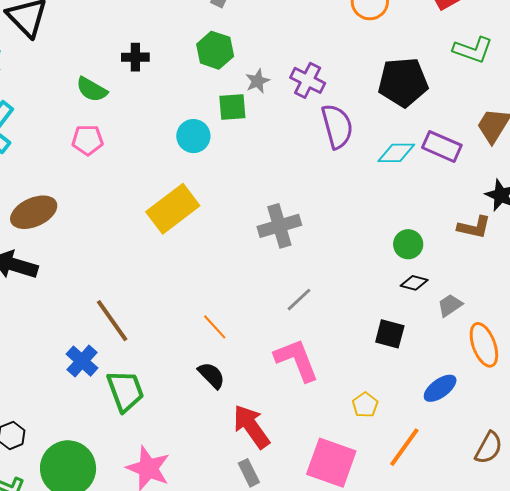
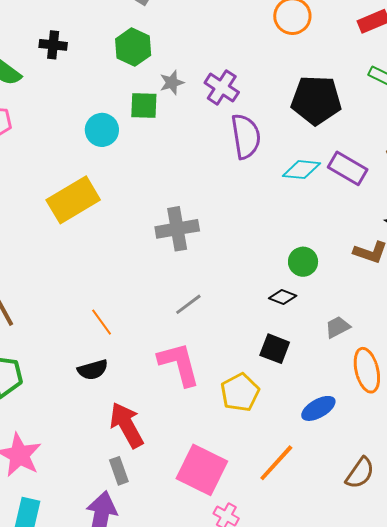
black diamond: (414, 283) -> (283, 297), moved
black semicircle: (211, 375) -> (93, 370), turned 112
yellow pentagon: (365, 405) -> (240, 392), moved, size x1.5

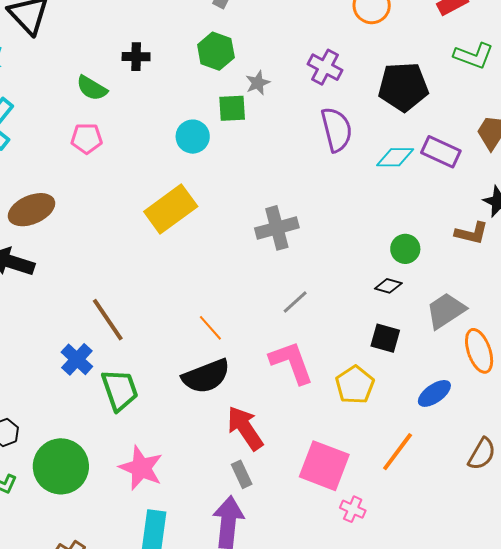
purple cross: (222, 87) -> (325, 67), moved
gray trapezoid: (338, 327) -> (446, 311), size x1.6
black semicircle: (93, 370) -> (206, 376), size x1.6

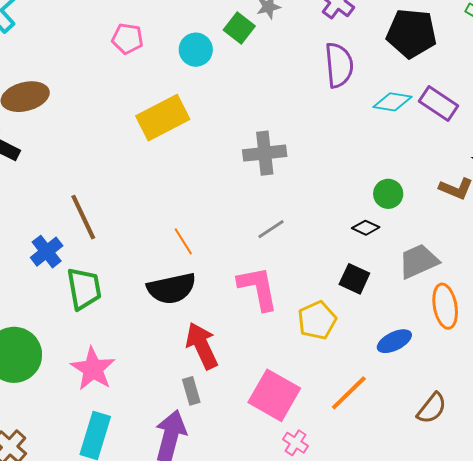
green square: (232, 108) -> (239, 28), turned 32
pink pentagon: (87, 138) -> (128, 39), moved

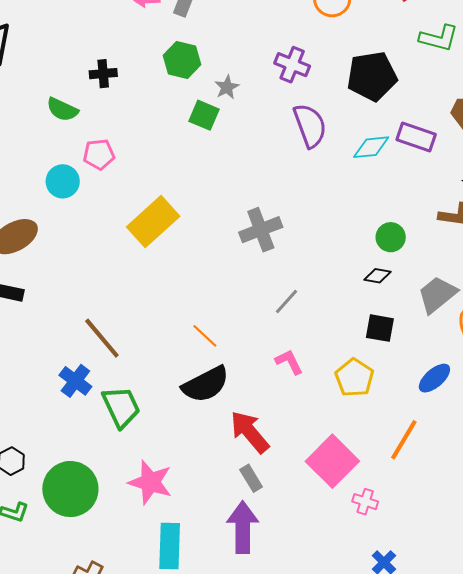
cyan circle: (196, 50) -> (63, 181), moved
pink L-shape: (258, 288) -> (289, 362), size x0.6
pink square: (274, 395) -> (332, 461), turned 30

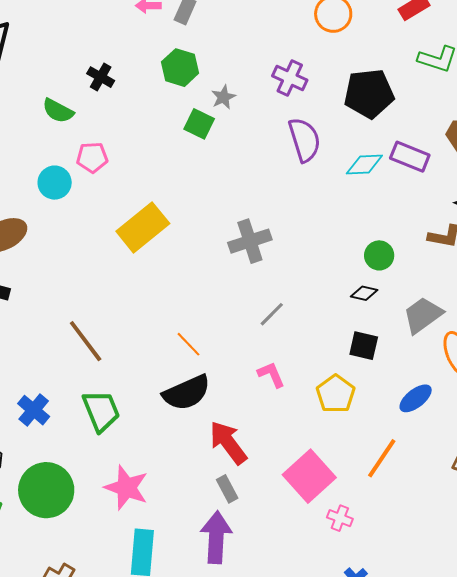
black cross: (103, 74) -> (101, 77), turned 32
blue cross: (75, 381) -> (34, 410), moved

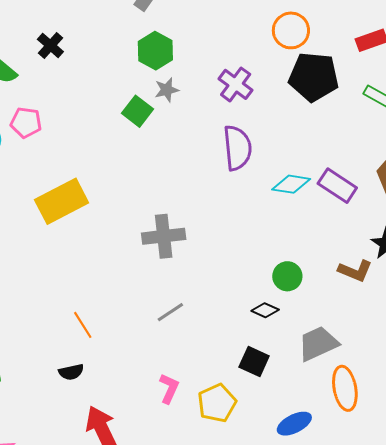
green hexagon: (180, 68) -> (155, 51), moved
black pentagon: (369, 94) -> (314, 77), moved
pink L-shape: (271, 375) -> (169, 388), moved, turned 36
black semicircle: (187, 393) -> (71, 372), size x0.5

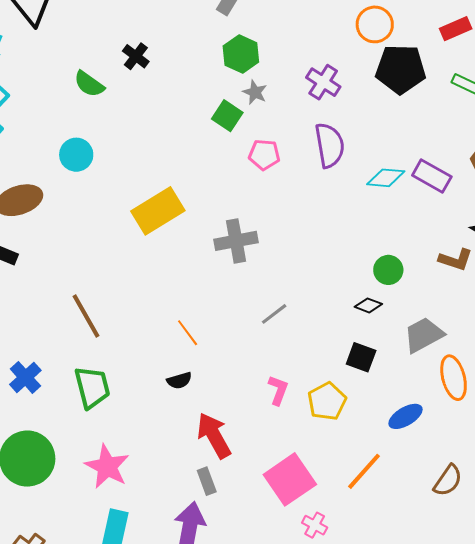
gray star: (167, 90) -> (255, 92), turned -30
pink pentagon: (26, 123) -> (264, 155), moved
gray cross: (164, 236) -> (236, 241), moved

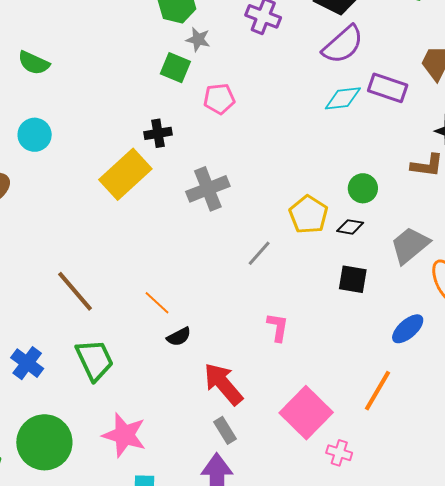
black cross: (136, 56) -> (158, 133), moved, turned -36
purple semicircle: (330, 145) -> (343, 45), moved, turned 69
orange line: (188, 333) -> (157, 303), moved
yellow pentagon: (327, 401) -> (309, 215), moved

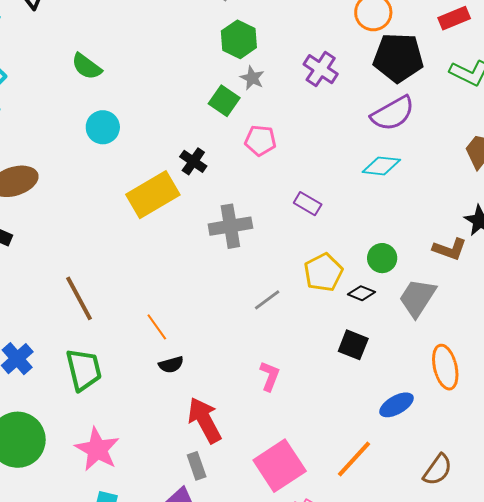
purple rectangle: (388, 88) -> (308, 204), moved, size x0.7
black cross: (158, 133) -> (193, 161), turned 32
cyan circle: (35, 135) -> (103, 127), moved
gray trapezoid: (410, 245) -> (417, 298), moved, turned -30

